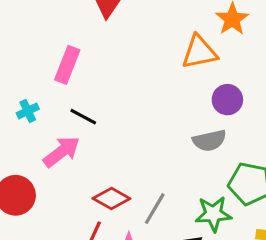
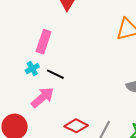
cyan cross: (28, 111) -> (32, 68), moved

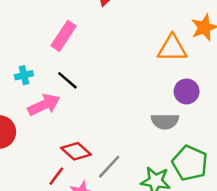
cyan cross: (32, 68) -> (24, 75), moved

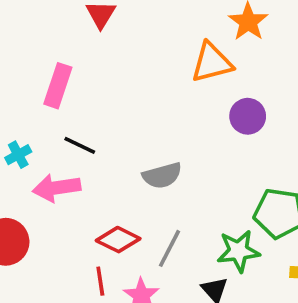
pink arrow: (44, 105) -> (57, 188), turned -148
gray semicircle: (165, 121) -> (162, 175), moved
red line: (56, 176) -> (100, 281), turned -30

